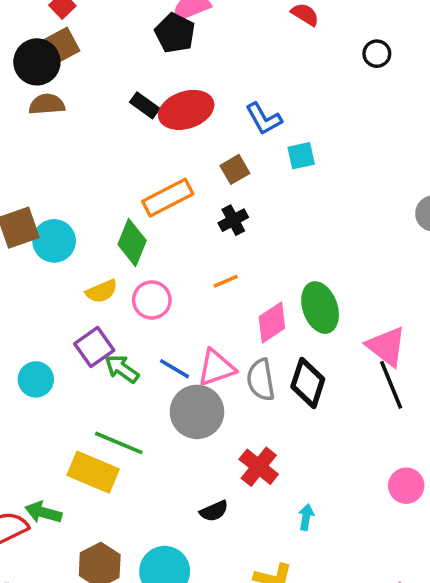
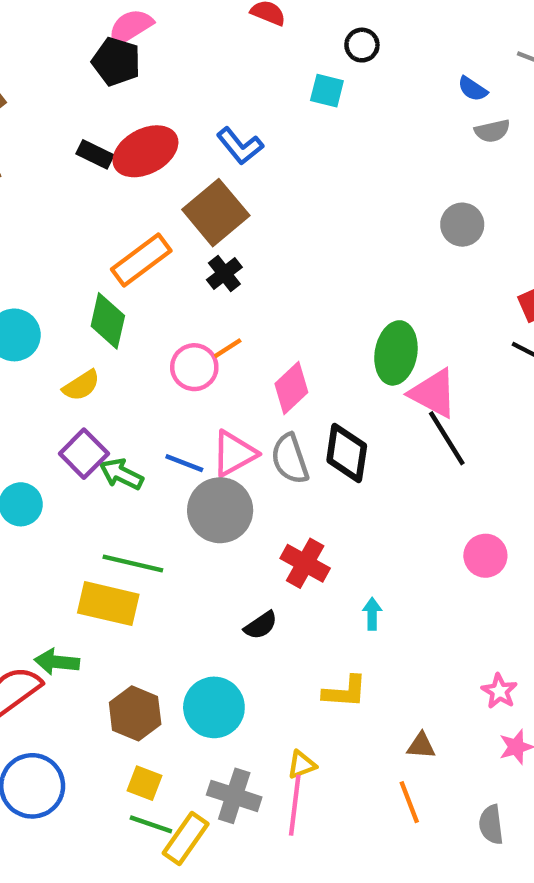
cyan square: (301, 156) -> (327, 91), moved, turned 36
brown square: (235, 169) -> (216, 213), size x1.8
pink circle: (152, 300) -> (194, 367), moved
green ellipse: (320, 308) -> (396, 353), moved, turned 39

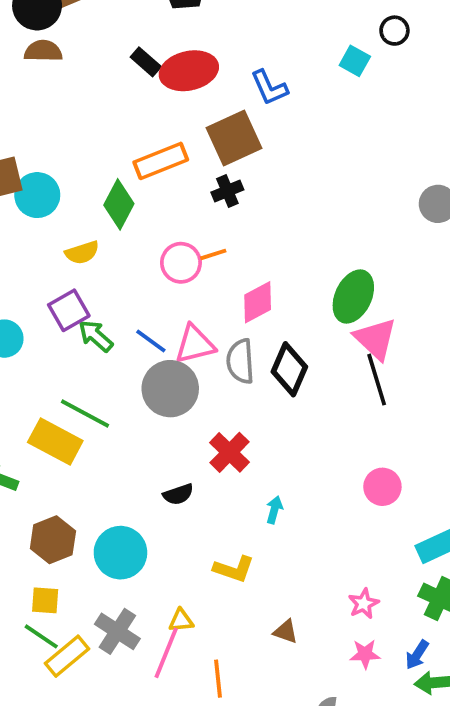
yellow square: (144, 783) -> (45, 600), turned -32
orange line: (409, 802) -> (218, 679), moved

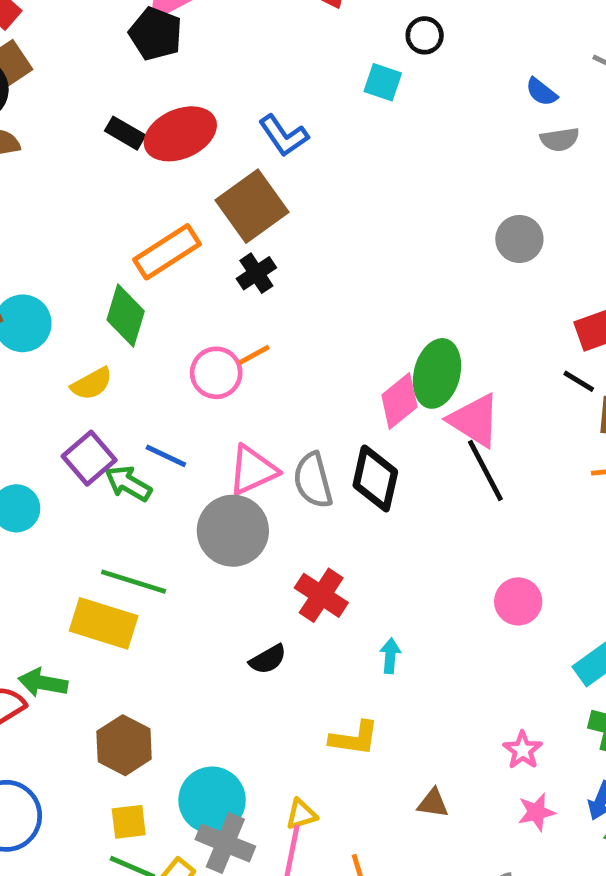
pink diamond: (258, 302) -> (399, 401), moved
blue line: (151, 341) -> (166, 456), moved
cyan circle: (120, 553) -> (212, 800), moved

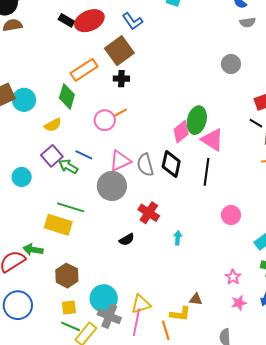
black cross: (256, 273) -> (121, 79), turned 35
black line: (485, 470) -> (207, 172), moved, turned 36
yellow L-shape: (354, 738) -> (180, 314), moved
yellow triangle: (301, 814) -> (141, 304), size x1.5

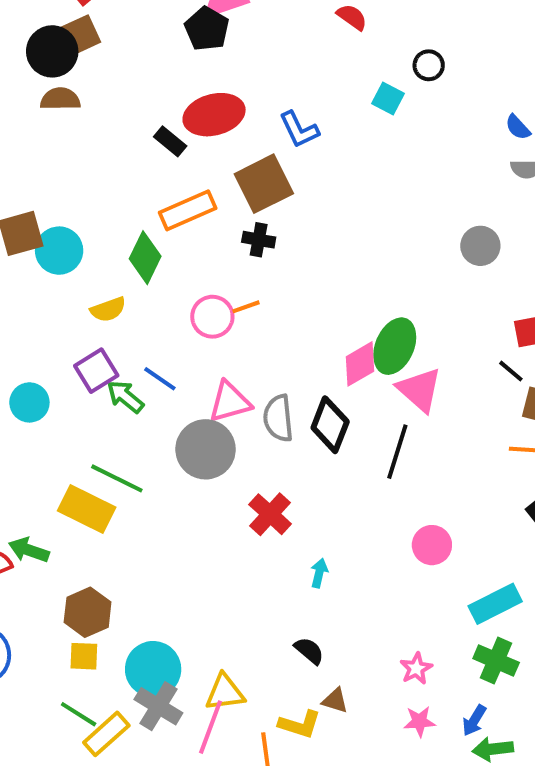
black rectangle: (66, 20) -> (170, 141), moved
black semicircle: (127, 240) -> (309, 651), moved, turned -119
yellow square: (69, 307) -> (84, 656), moved

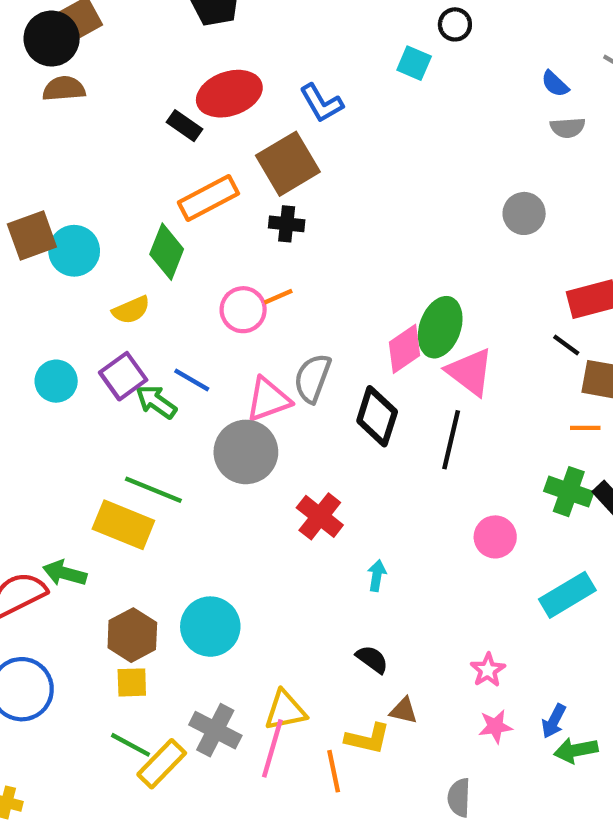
cyan circle: (29, 402) -> (56, 381), moved
gray semicircle: (278, 418) -> (312, 378), moved, turned 30
green cross: (496, 660) -> (569, 492), moved
cyan circle: (153, 669) -> (210, 627), moved

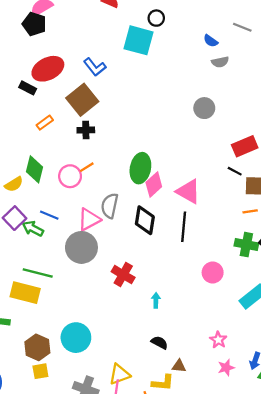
cyan square: (414, 63) -> (138, 40), size x1.8
orange rectangle: (208, 198) -> (45, 123), size x0.6
green diamond: (167, 252) -> (34, 169), moved
green ellipse: (440, 327) -> (140, 168), moved

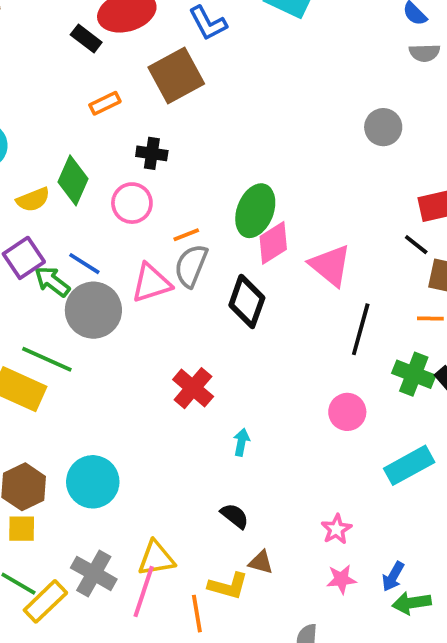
black cross: (86, 130) -> (152, 153), moved
orange line: (87, 167) -> (186, 235), moved
black line: (184, 227) -> (361, 329), moved
gray circle: (81, 247) -> (93, 310), moved

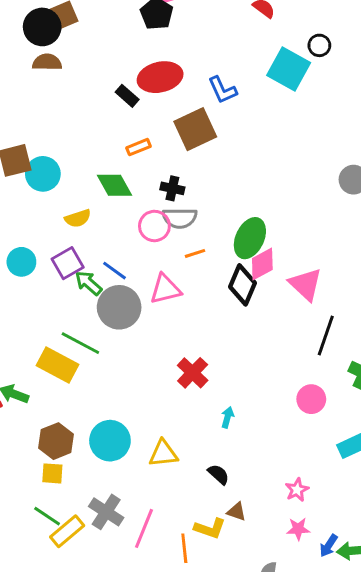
green diamond: (73, 180) -> (114, 185), moved, turned -57
gray semicircle: (191, 266) -> (180, 218), moved, turned -116
black diamond: (247, 301) -> (242, 285), moved
yellow triangle: (156, 558) -> (163, 454), moved
blue arrow: (393, 576) -> (329, 546), moved

